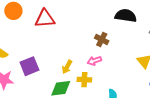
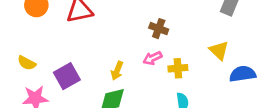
yellow cross: (84, 80) -> (178, 68), moved

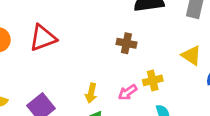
pink arrow: (152, 58) -> (128, 92), moved

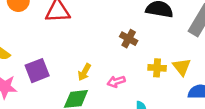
yellow cross: (153, 80) -> (157, 68), moved

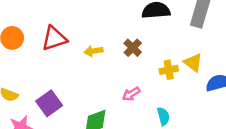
brown cross: (129, 39) -> (133, 48), turned 30
yellow arrow: (84, 72) -> (93, 51), moved, turned 66

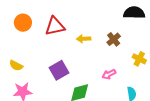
yellow cross: (169, 70) -> (139, 59), turned 32
purple square: (49, 103) -> (59, 70), moved

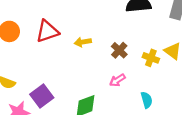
brown cross: (114, 39) -> (119, 50), moved
purple square: (59, 70) -> (42, 96), moved

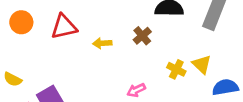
brown cross: (119, 50) -> (142, 36), moved

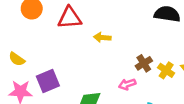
brown cross: (142, 36) -> (144, 63), moved

